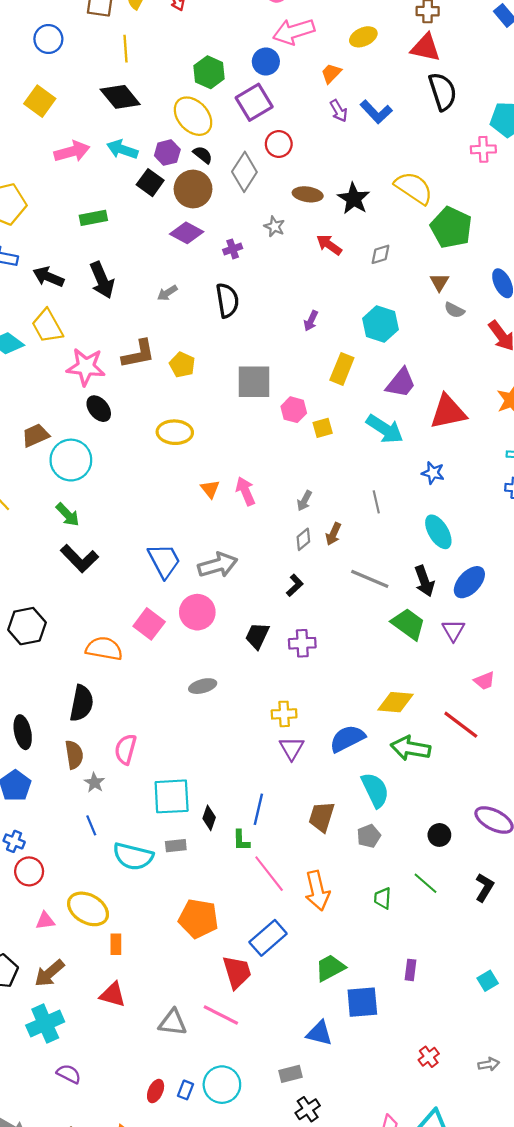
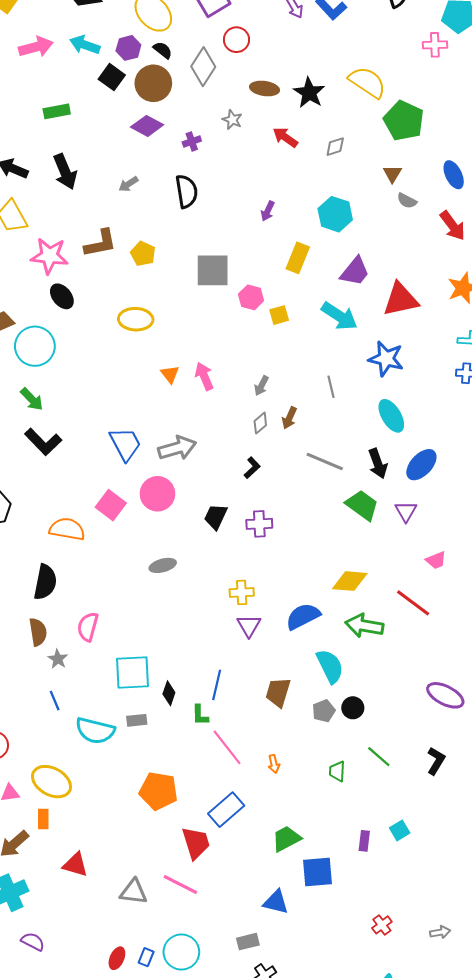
blue star: (433, 473) -> (386, 359), size x1.6
black circle: (439, 835) -> (353, 708), moved
orange arrow: (317, 891) -> (274, 764), size x0.5
orange rectangle: (116, 944) -> (43, 819), moved
cyan square: (488, 981) -> (400, 830), moved

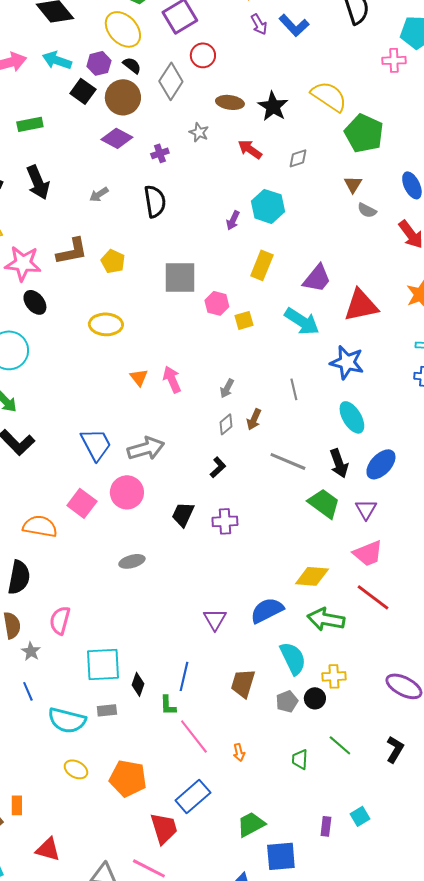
cyan hexagon: (335, 214) -> (268, 206), moved
pink trapezoid: (436, 560) -> (368, 553), moved, size x1.5
yellow cross: (242, 592) -> (334, 676), moved
yellow ellipse: (51, 782) -> (76, 769), moved, size x0.6

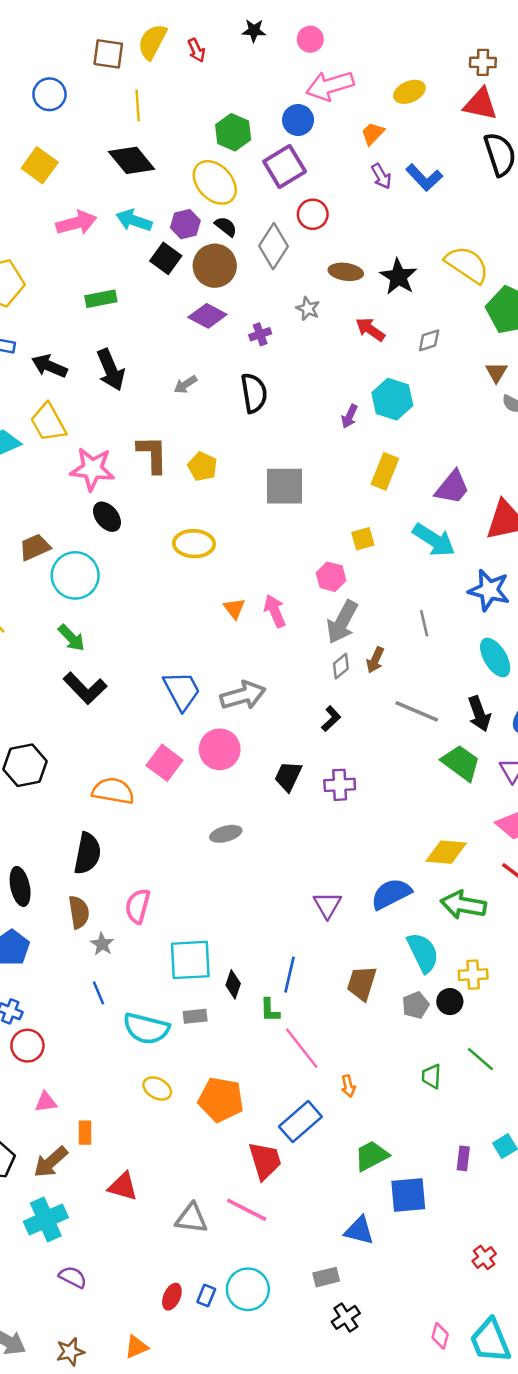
brown L-shape: (72, 251) -> (152, 454), turned -80
pink hexagon: (217, 303) -> (331, 577), moved
gray arrow: (227, 388) -> (342, 622), size x1.8
orange arrow: (239, 752) -> (348, 1086), moved

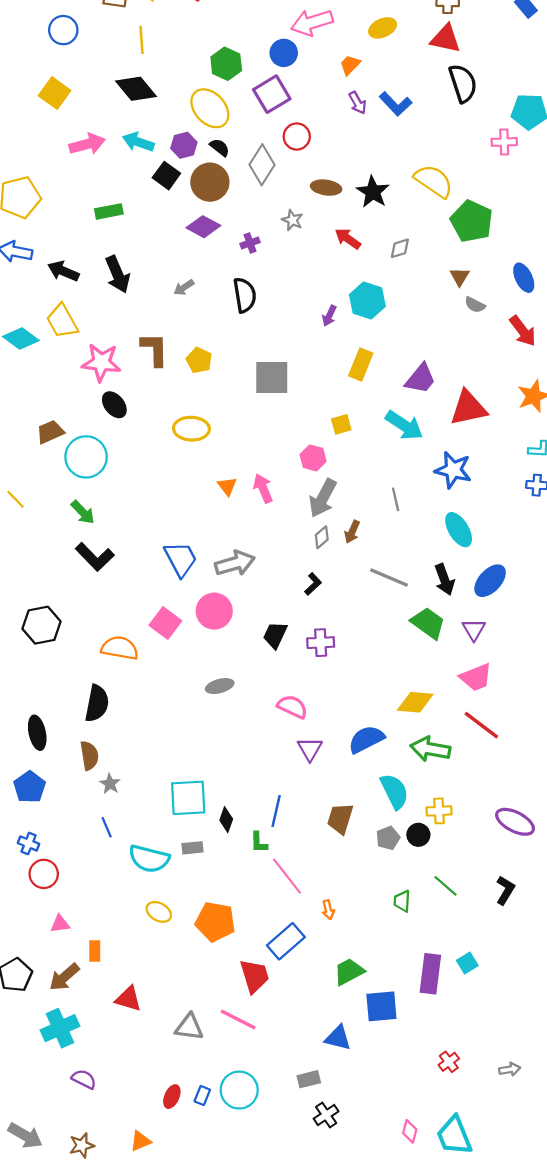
pink semicircle: (138, 906) -> (292, 707), moved, turned 100
purple rectangle: (463, 1158) -> (430, 974), size x1.8

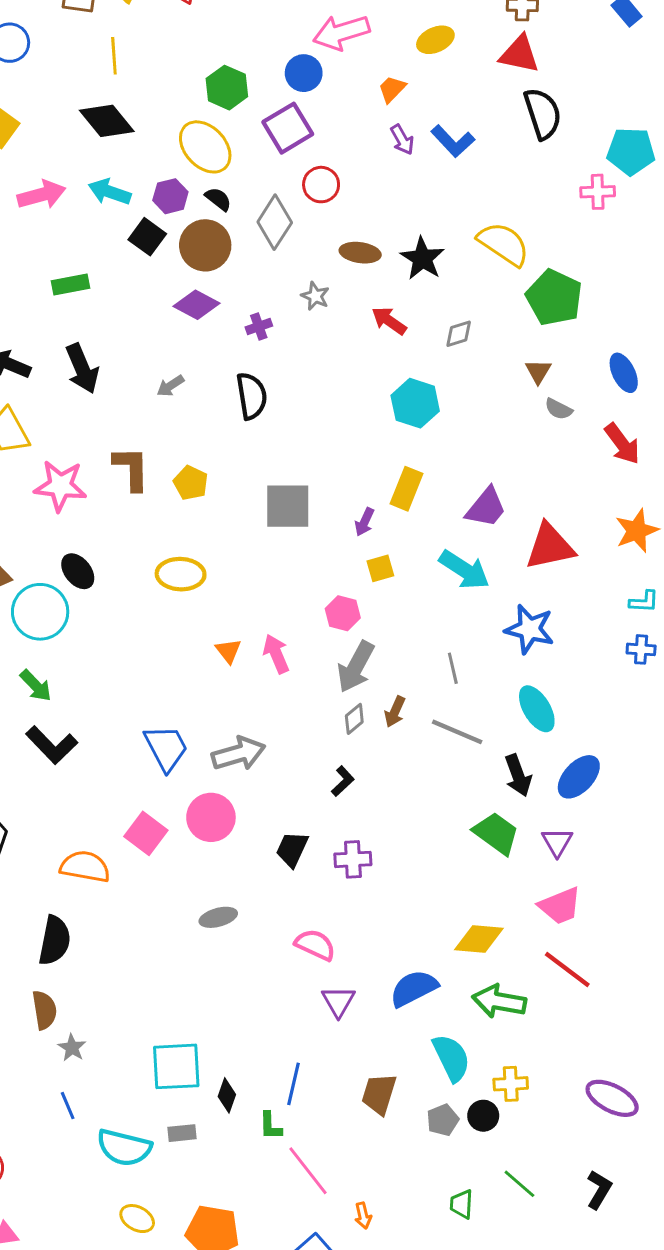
purple arrow: (329, 316) -> (364, 522), moved
black ellipse: (114, 405) -> (78, 571), moved
gray line: (389, 577) -> (457, 732), moved

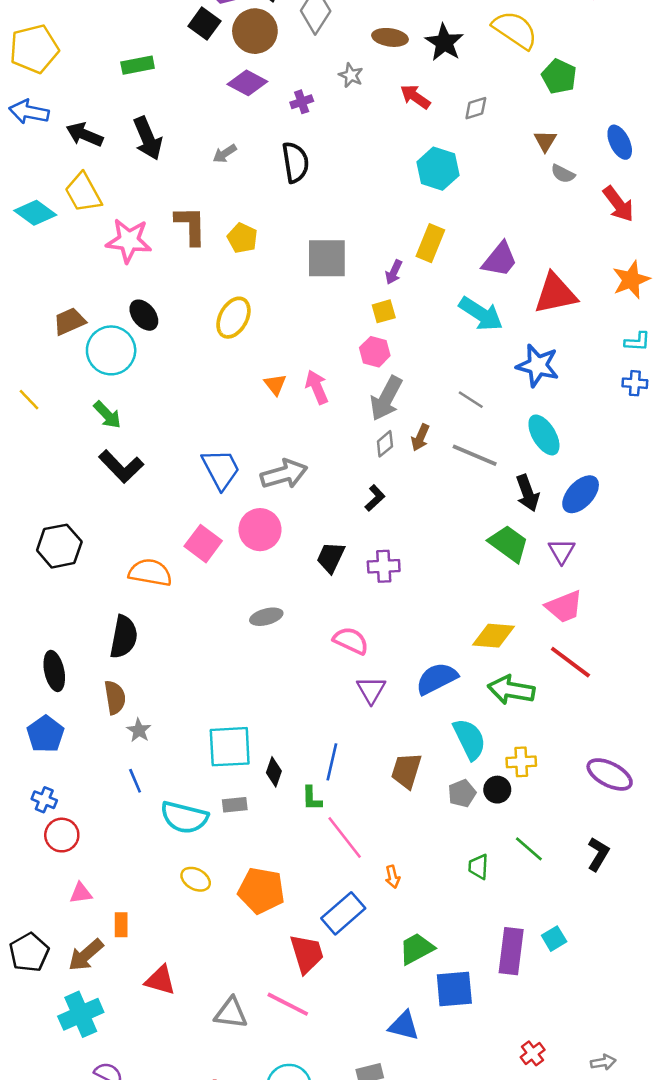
green pentagon: (554, 298) -> (559, 77), size x0.7
yellow square: (380, 568) -> (384, 311), moved
yellow ellipse: (181, 574) -> (233, 318), turned -63
gray line: (453, 668) -> (471, 400), turned -44

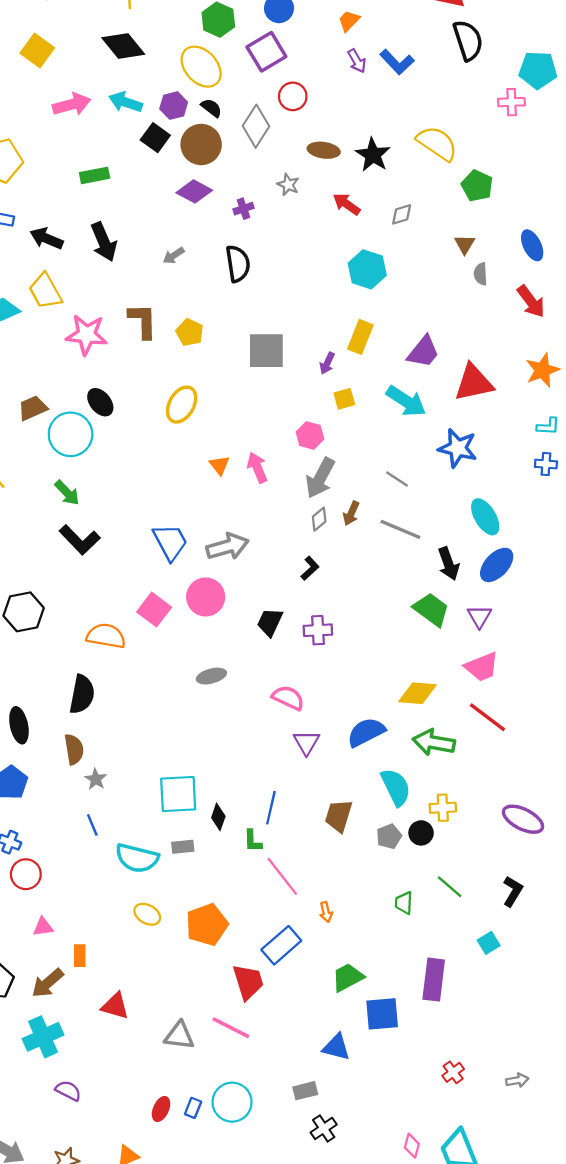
gray semicircle: (563, 174) -> (481, 274), turned 60
yellow square: (384, 311) -> (344, 399), moved
cyan ellipse: (544, 435) -> (485, 517), moved
orange pentagon: (261, 891) -> (207, 925), turned -30
cyan square: (554, 939) -> (489, 943), moved

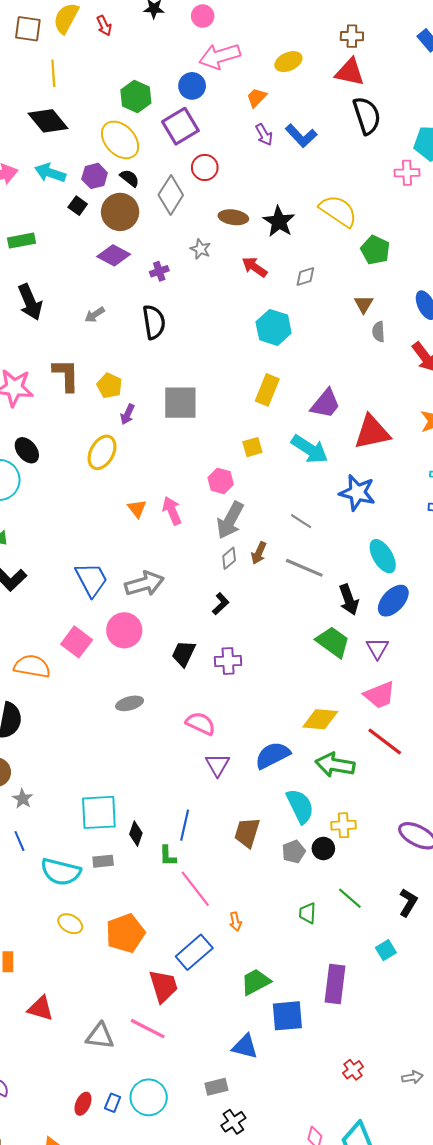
black square: (155, 138) -> (78, 206), size x0.7
purple arrow: (327, 363) -> (127, 414), moved

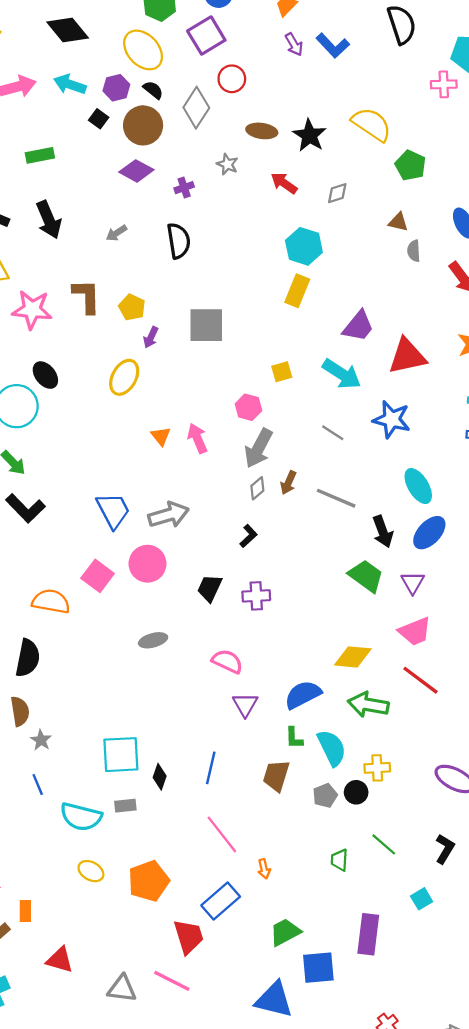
brown triangle: (364, 304) -> (398, 222), turned -48
yellow rectangle: (267, 390) -> (297, 291), moved
gray line: (301, 521) -> (333, 433), moved
green L-shape: (168, 856) -> (294, 738), moved
blue triangle: (245, 1047) -> (274, 1000), size x1.4

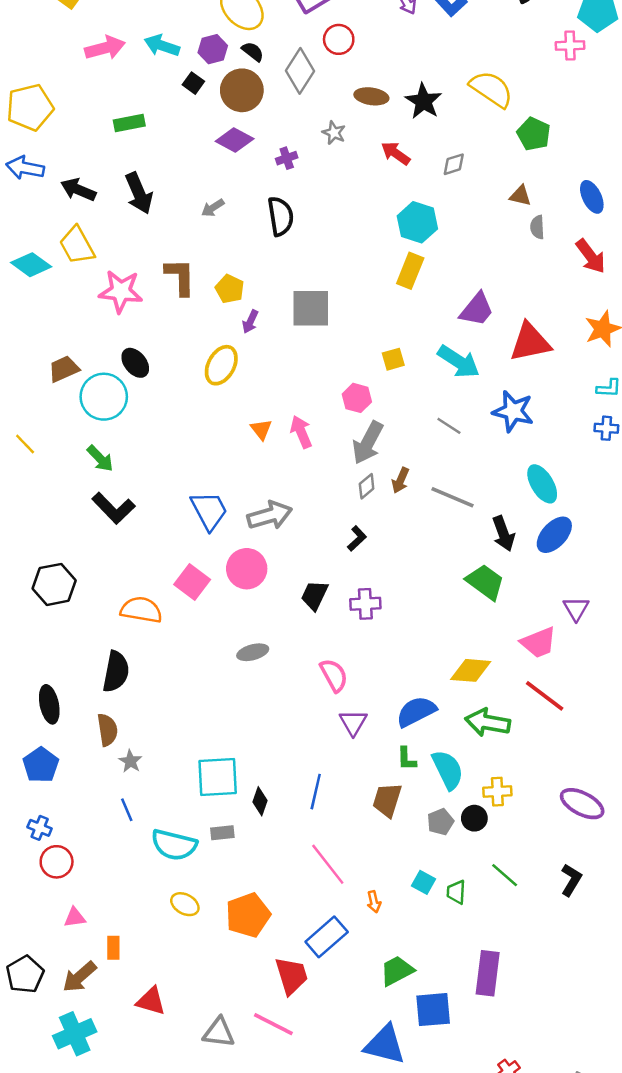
purple triangle: (413, 583) -> (576, 609), moved
pink semicircle: (227, 661) -> (334, 675), turned 36
cyan square: (422, 899) -> (423, 882), moved, turned -30

